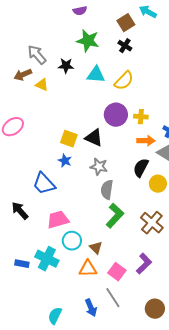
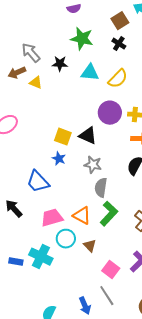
orange triangle: (88, 269) -> (82, 216), moved, turned 30

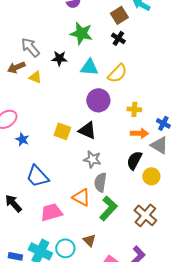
purple circle: (110, 113) -> (98, 100), moved
blue star: (59, 159) -> (22, 139), moved
orange triangle: (82, 216) -> (81, 197), moved
cyan circle: (66, 239) -> (65, 248), moved

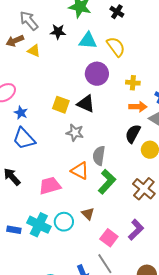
yellow semicircle: (117, 73) -> (116, 47), turned -80
gray star: (92, 159) -> (75, 133), moved
blue trapezoid: (37, 176) -> (24, 139), moved

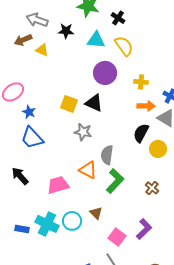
black cross: (117, 12) -> (118, 18), moved
gray arrow: (29, 21) -> (37, 20), turned -30
brown cross: (144, 189) -> (152, 188), size x0.6

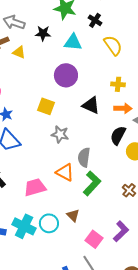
yellow semicircle: (124, 46) -> (113, 45), moved
purple circle: (105, 73) -> (66, 75), moved
black triangle: (94, 103) -> (91, 105), moved

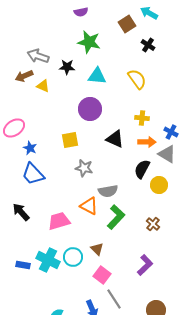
black cross: (95, 20) -> (148, 45), moved
yellow square: (46, 106) -> (70, 140), turned -30
gray semicircle: (84, 157) -> (108, 191), turned -108
pink square: (94, 239) -> (102, 275), moved

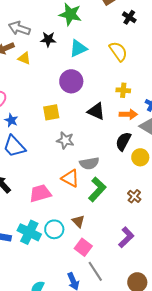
cyan triangle: (97, 76) -> (78, 48), turned -30

